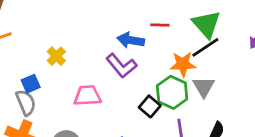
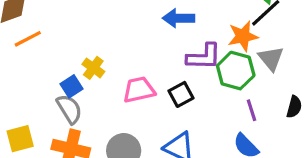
yellow cross: (56, 56) -> (93, 68), moved
purple L-shape: (121, 66) -> (204, 57), moved, turned -40
black square: (150, 106) -> (181, 94), moved, turned 30

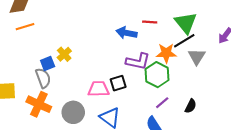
gray triangle: (271, 59) -> (197, 57), moved
pink trapezoid: (139, 90) -> (99, 89), moved
purple line: (251, 110) -> (162, 103), turned 56

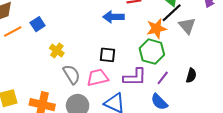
purple L-shape: (138, 61) -> (135, 77), moved
blue square: (48, 63) -> (38, 24), moved
gray semicircle: (43, 78) -> (72, 74), moved
black square: (118, 83) -> (108, 55), moved, turned 35

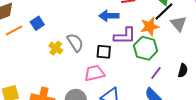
gray semicircle: (72, 74) -> (75, 42), moved
purple L-shape: (135, 77) -> (125, 36), moved

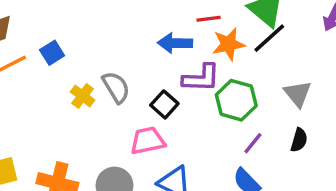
gray triangle: (179, 24) -> (298, 94), moved
orange star: (150, 26) -> (229, 44), moved
black square: (104, 52) -> (164, 104), turned 35

